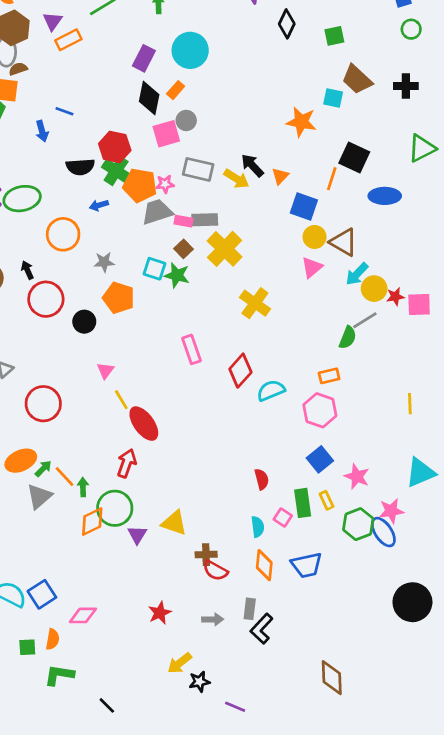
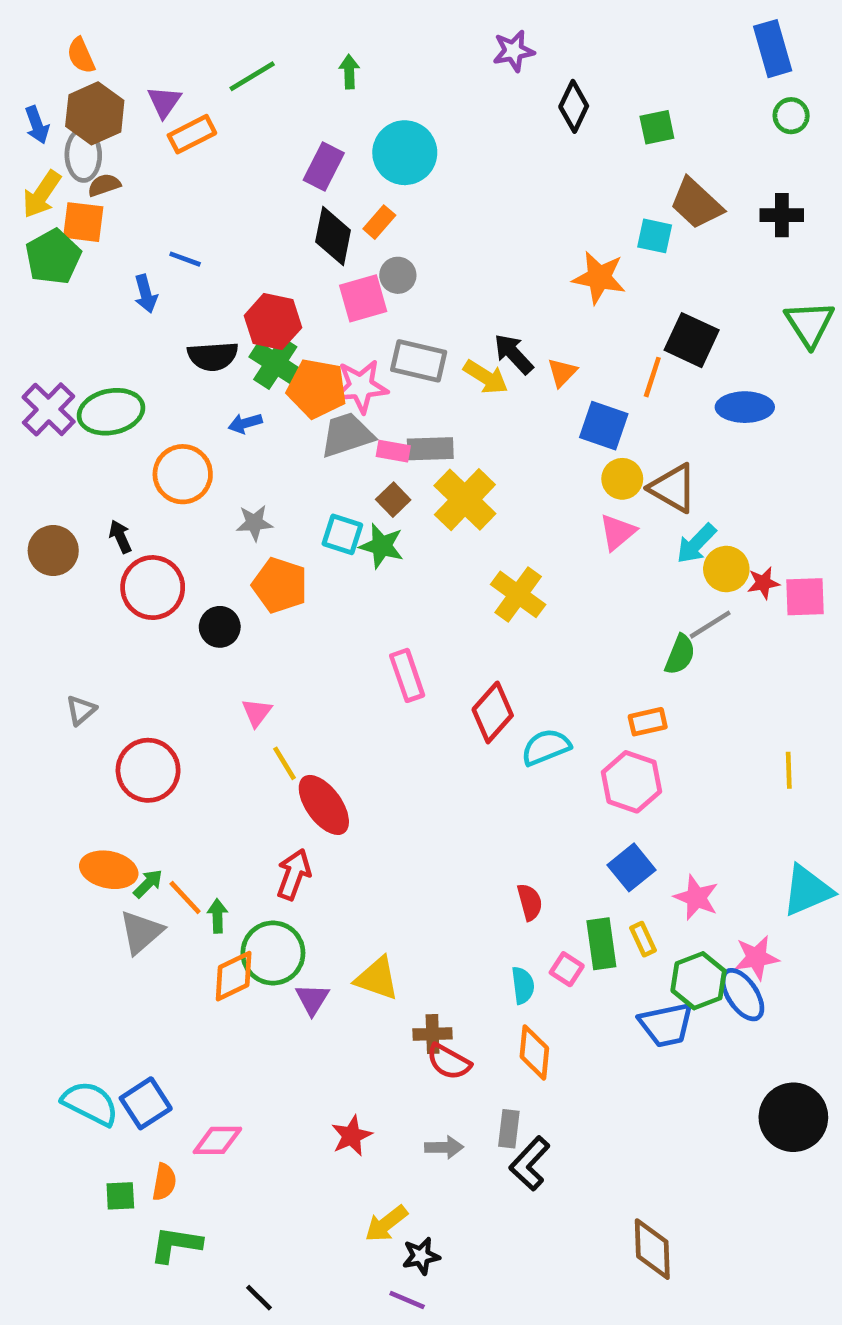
green triangle: (422, 148) -> (810, 324), turned -36
pink star: (165, 184) -> (361, 386), size x1.6
orange ellipse: (21, 461) -> (109, 870), turned 36
blue trapezoid: (307, 565) -> (666, 1025), moved
purple line: (235, 707) -> (407, 1300), moved

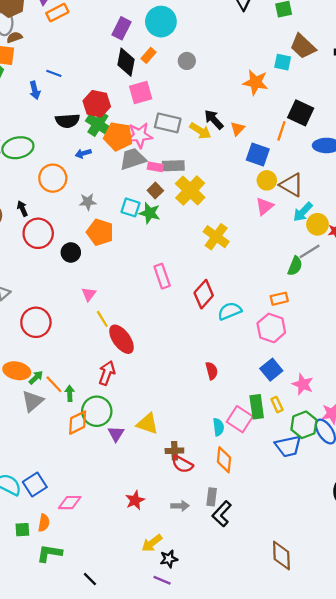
gray circle: (398, 275) -> (187, 61), moved
red semicircle: (530, 902) -> (212, 371), moved
pink square: (567, 969) -> (240, 419), size x1.6

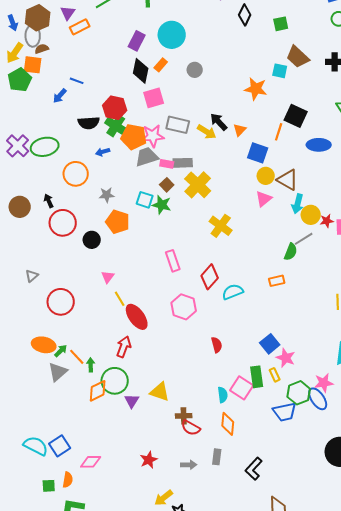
blue arrow: (35, 90) -> (60, 96), turned 56
cyan arrow: (303, 212) -> (298, 204), turned -30
pink hexagon: (271, 328) -> (184, 307), moved
pink star: (303, 384) -> (286, 358), moved
black L-shape: (222, 514) -> (254, 469), moved

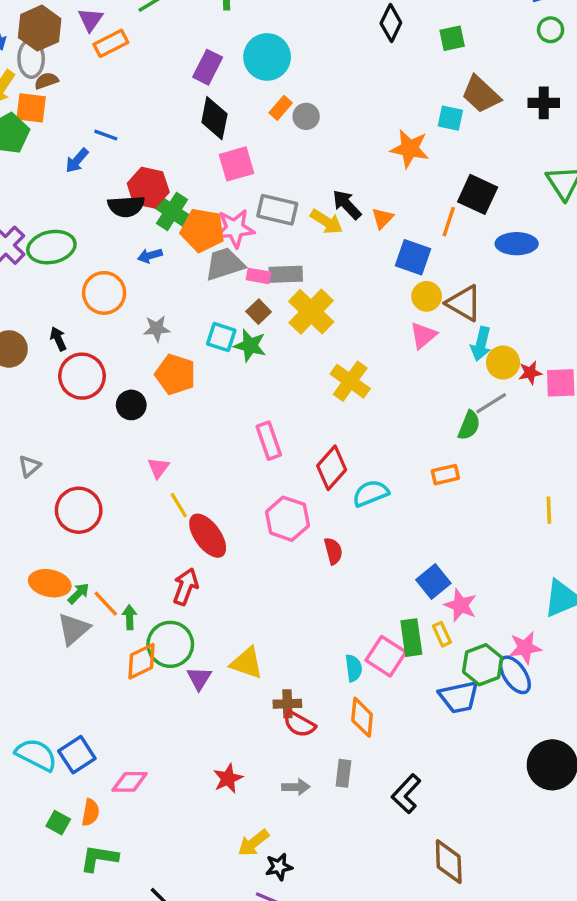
orange rectangle: (161, 65) -> (281, 108), moved
red hexagon: (115, 108) -> (148, 188), moved
red semicircle: (217, 345) -> (333, 551), moved
green square: (49, 486) -> (58, 823), turned 32

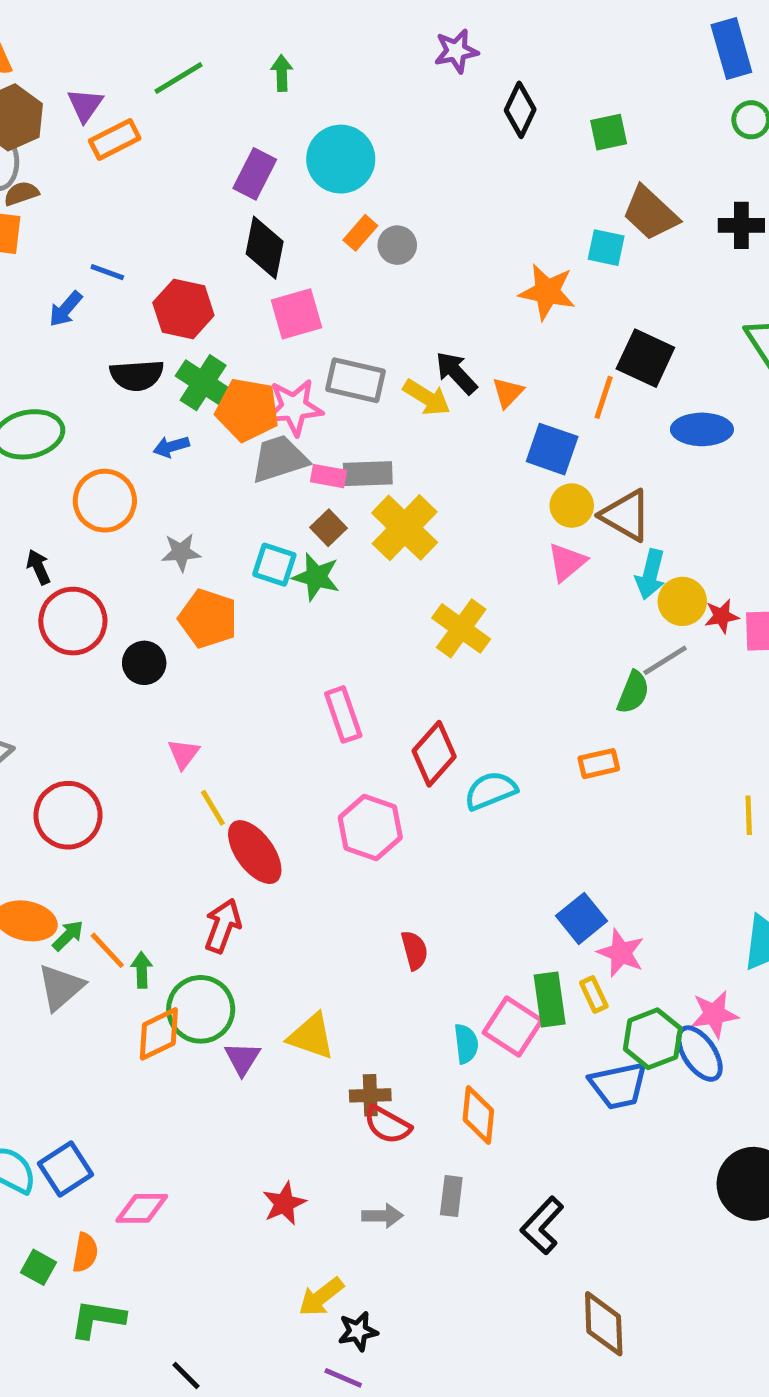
red hexagon: (148, 188) -> (183, 309), moved
red semicircle: (333, 551) -> (414, 950), moved

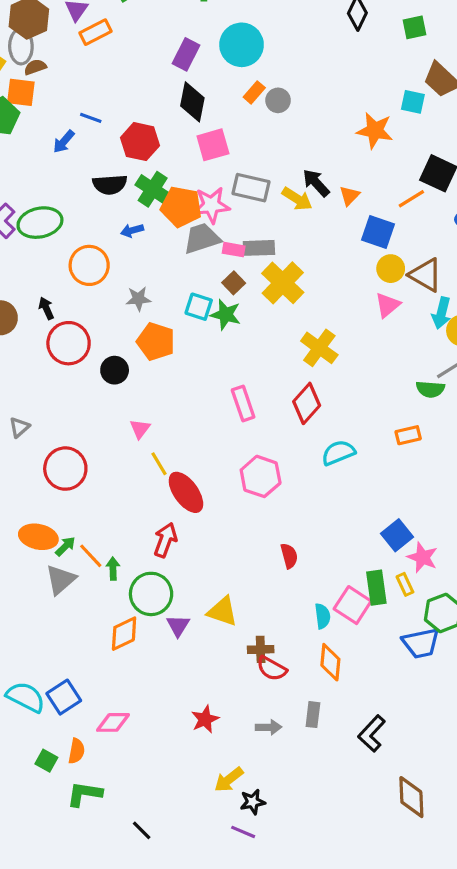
orange line: (604, 397) -> (411, 199), turned 40
green semicircle: (633, 692) -> (430, 389), turned 72
red diamond: (434, 754) -> (307, 403), moved
orange diamond: (159, 1034) -> (124, 634), moved

